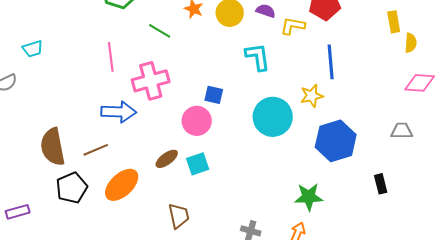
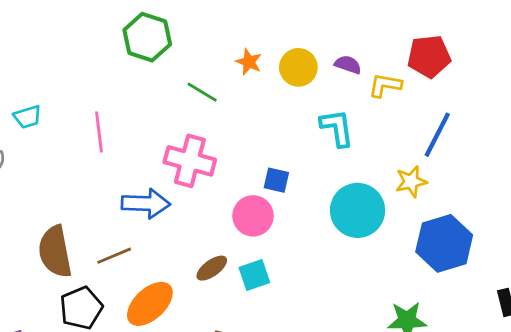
pink line: (111, 57) -> (99, 132), moved
blue line: (331, 62) -> (437, 135), turned 32
pink cross: (151, 81) -> (190, 161), turned 30

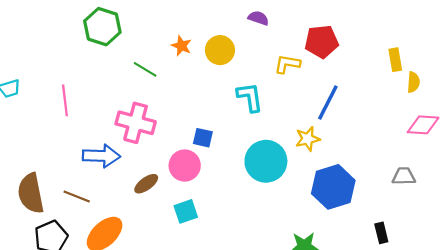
purple semicircle: (348, 65) -> (258, 18), moved
brown line: (114, 256) -> (77, 197), turned 45
brown ellipse: (212, 268) -> (146, 184), moved

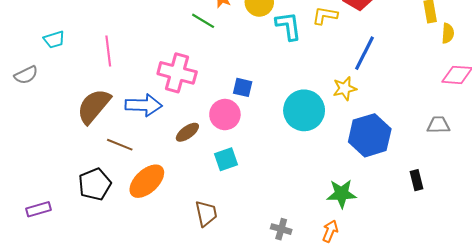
green line: (145, 69) -> (203, 21), moved
cyan L-shape: (250, 97) -> (288, 26), moved
brown semicircle: (31, 193) -> (94, 106), moved, turned 51

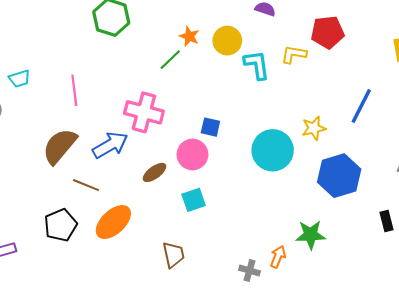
green line: (203, 21) -> (170, 60), turned -75
blue line: (364, 53) -> (361, 106), moved
blue arrow: (144, 105) -> (110, 145), turned -32
orange arrow: (330, 231) -> (278, 257), moved

